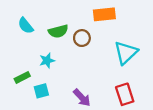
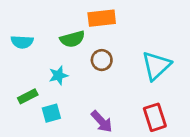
orange rectangle: (104, 14) -> (102, 18), moved
cyan semicircle: (26, 26) -> (22, 42), moved, turned -48
brown circle: (82, 38) -> (102, 60), moved

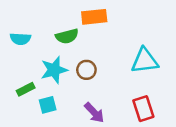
brown circle: (102, 60) -> (86, 70), moved
cyan triangle: (156, 66) -> (145, 61), turned 36
cyan star: (58, 75) -> (54, 70), size x1.5

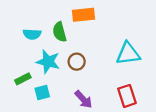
green semicircle: (67, 36) -> (59, 32), turned 90
cyan semicircle: (20, 39) -> (32, 34), moved
cyan star: (54, 70) -> (48, 62), turned 30

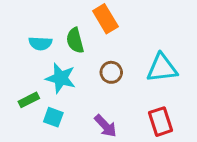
orange rectangle: (83, 15) -> (105, 19), turned 65
brown circle: (77, 62) -> (111, 72), moved
cyan square: (42, 93) -> (53, 117), turned 35

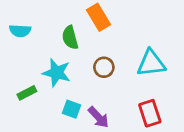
cyan semicircle: (40, 43) -> (20, 31), moved
cyan square: (53, 117) -> (71, 109), moved

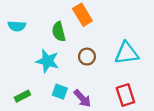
green rectangle: (27, 93) -> (22, 96), moved

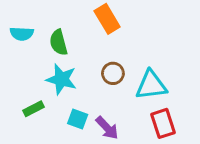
green semicircle: (59, 32) -> (58, 42), moved
cyan triangle: (127, 53) -> (151, 85), moved
green rectangle: (22, 96) -> (33, 109), moved

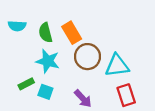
orange rectangle: (107, 19) -> (72, 33), moved
brown circle: (113, 73) -> (88, 57), size x1.5
cyan square: (78, 119) -> (45, 92), moved

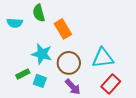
green semicircle: (45, 33) -> (39, 13), moved
brown circle: (88, 57) -> (69, 63), moved
red rectangle: (126, 95) -> (111, 84), turned 60

